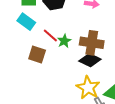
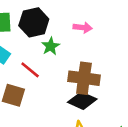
green star: (64, 41) -> (51, 46), moved

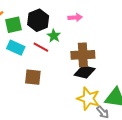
red line: (30, 70) -> (41, 47), moved

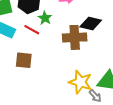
black diamond: (85, 72) -> (91, 23), moved

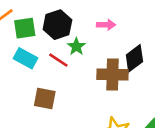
black diamond: (91, 23) -> (134, 58), turned -55

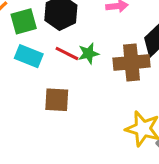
green star: (76, 47) -> (89, 53), moved, turned 30

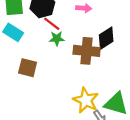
red line: (67, 54) -> (52, 24), moved

